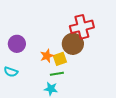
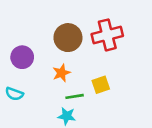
brown circle: (73, 44) -> (68, 38), moved
yellow square: (60, 59) -> (101, 85), moved

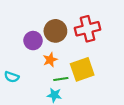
purple circle: (22, 57) -> (33, 41), moved
yellow square: (101, 85) -> (82, 69), size x1.6

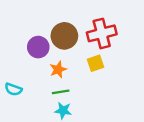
yellow square: (82, 69) -> (95, 63), moved, size x0.6
green line: (61, 79) -> (61, 92), moved

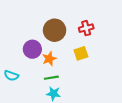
red cross: (102, 33) -> (86, 28), size x0.6
purple circle: (38, 47) -> (32, 49), moved

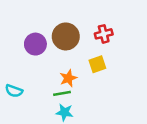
purple circle: (32, 49) -> (35, 44), moved
orange star: (49, 59) -> (68, 78), moved

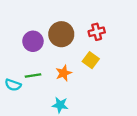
yellow square: (97, 64) -> (91, 60), turned -35
green line: (62, 93) -> (33, 75), moved

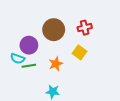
purple circle: (33, 41) -> (29, 45), moved
cyan semicircle: (13, 85) -> (18, 59), moved

